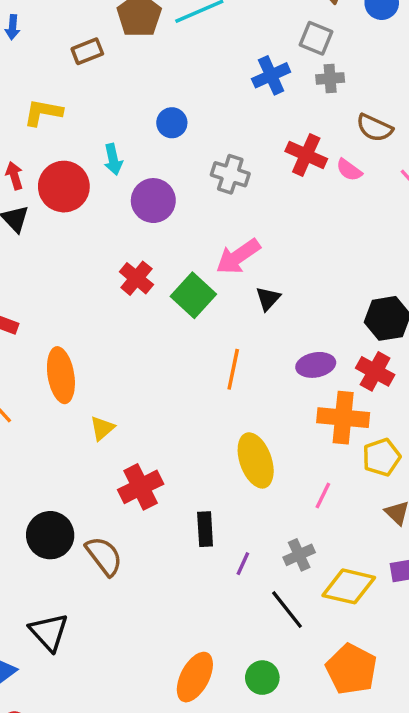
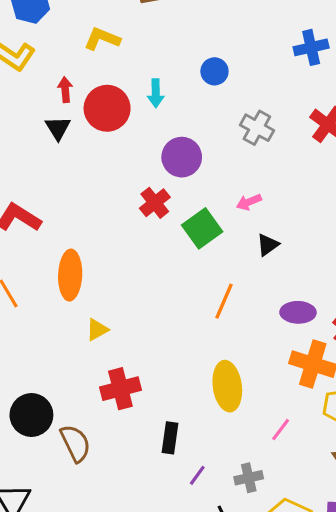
purple circle: (153, 201) -> (182, 157), moved
pink arrow: (238, 256) -> (249, 202), size x0.6

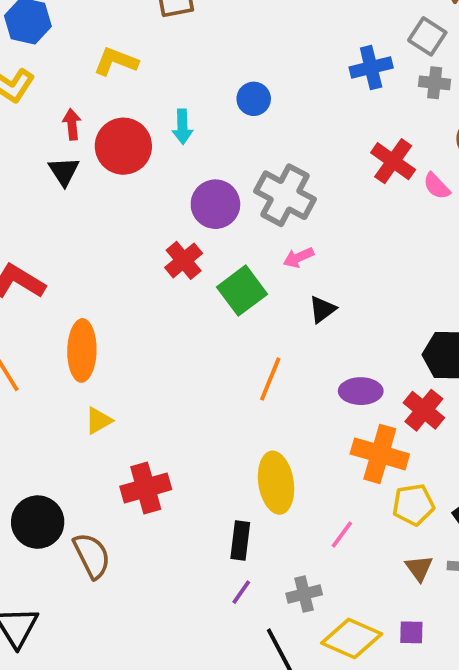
gray cross: (257, 128) -> (285, 195), moved, size x1.4
yellow triangle: (97, 330) -> (98, 421), moved
black rectangle: (170, 438) -> (240, 540), moved

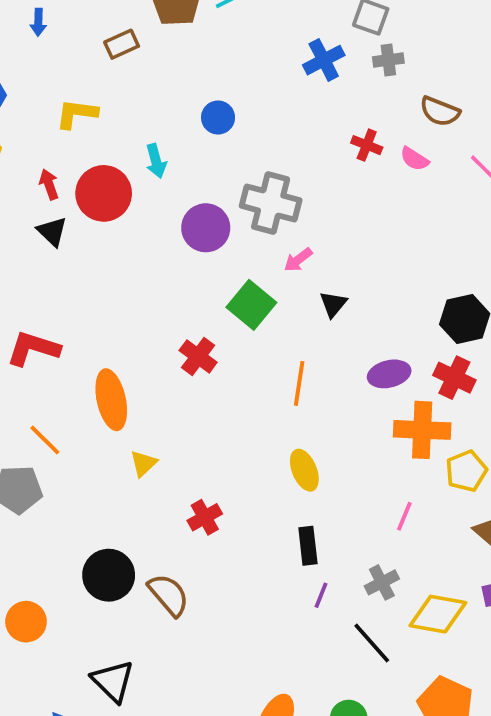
red cross: (393, 161) -> (367, 145), size x0.7
red cross: (184, 260) -> (198, 356), moved
yellow ellipse: (276, 483) -> (304, 470), moved, size x0.7
red cross: (146, 488) -> (205, 517), size x0.7

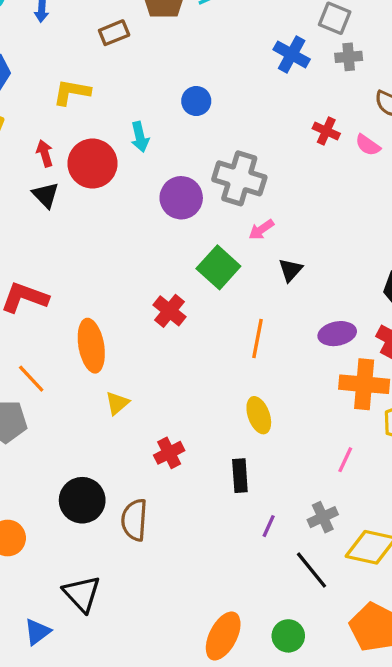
blue cross: (324, 60) -> (292, 54), turned -36
black rectangle: (308, 546) -> (240, 476), moved
brown semicircle: (169, 595) -> (134, 520), turned -138

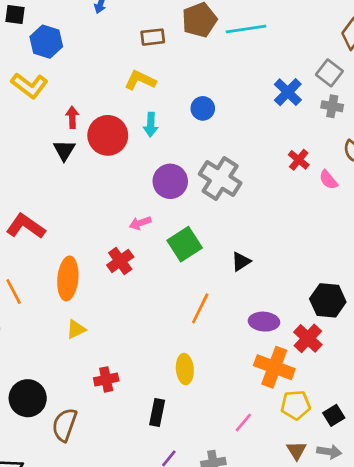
yellow L-shape: (72, 92) -> (140, 80), moved
pink arrow: (261, 230) -> (140, 223), moved
red cross: (169, 311) -> (120, 261), moved

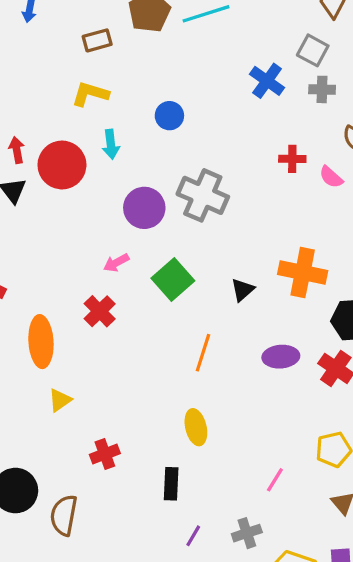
red cross: (299, 160) -> (292, 159), turned -30
orange cross: (274, 367) -> (303, 272), moved

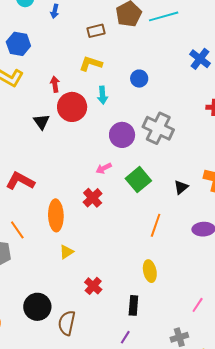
red arrow: (17, 150) -> (55, 84), moved
red cross: (105, 454) -> (93, 286), turned -30
purple line: (193, 536) -> (125, 337), moved

